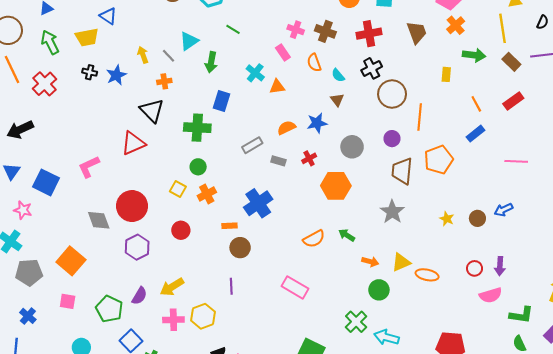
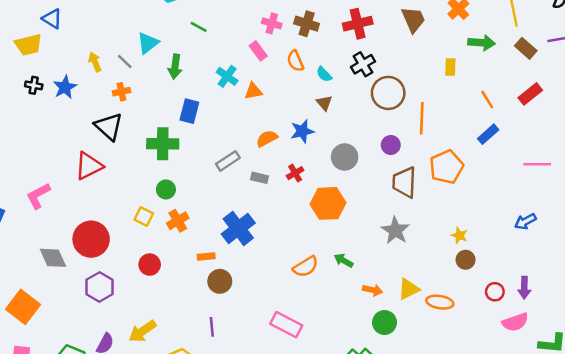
brown circle: (477, 218) -> (466, 260), moved

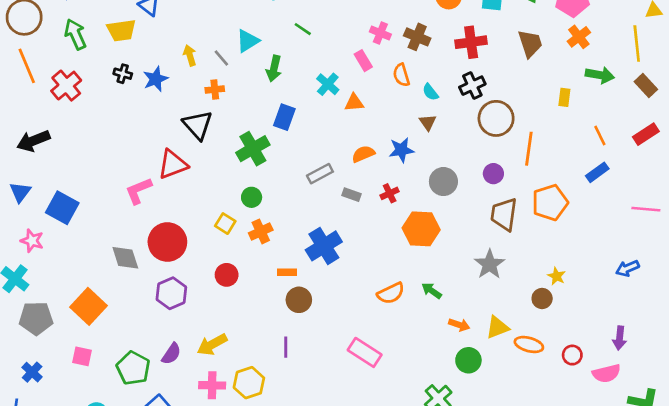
green cross: (163, 144) -> (253, 149), turned -36
pink L-shape: (38, 196) -> (138, 191), moved
brown circle: (466, 260) -> (542, 298), moved
red circle: (495, 292) -> (572, 355), moved

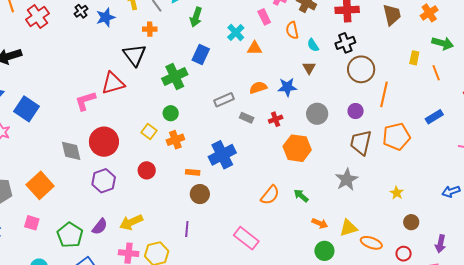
black cross: (123, 74) -> (81, 11), turned 32
orange line: (600, 136) -> (436, 73), moved
orange semicircle: (391, 293) -> (270, 195), turned -30
brown circle: (542, 298) -> (411, 222), moved

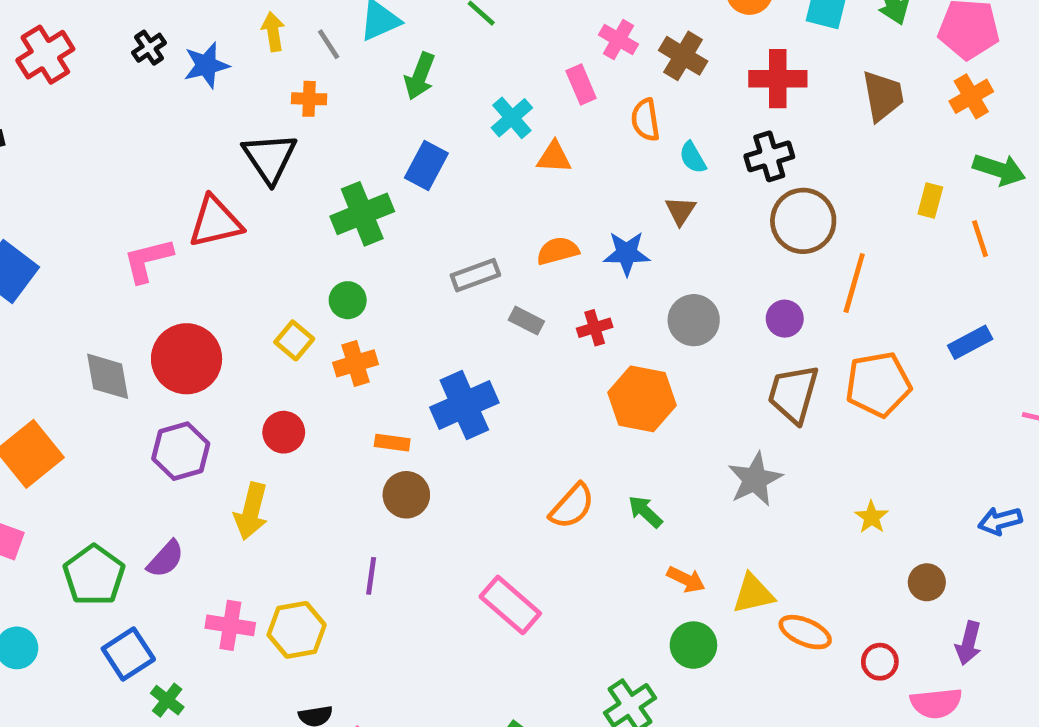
yellow arrow: (131, 222) -> (251, 511), moved, turned -55
brown circle: (411, 222) -> (927, 582), moved

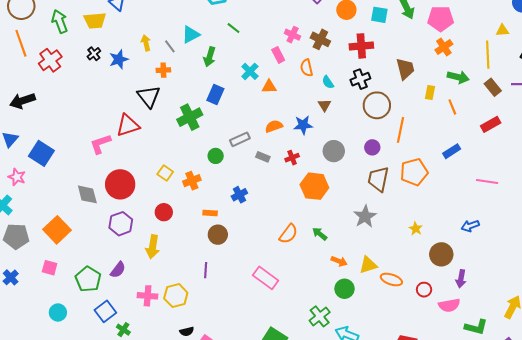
brown trapezoid: (883, 96) -> (405, 69), moved
green circle: (348, 300) -> (216, 156), moved
blue cross: (464, 405) -> (239, 195), size x0.6
brown circle: (927, 582) -> (441, 254), size x1.5

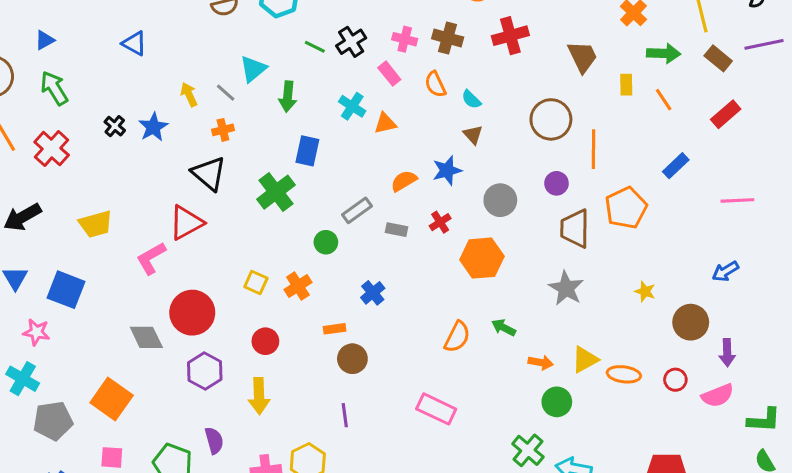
yellow trapezoid: (95, 21) -> (96, 224), moved
black cross: (360, 79) -> (351, 42), moved
purple semicircle: (118, 270) -> (214, 440), turned -42

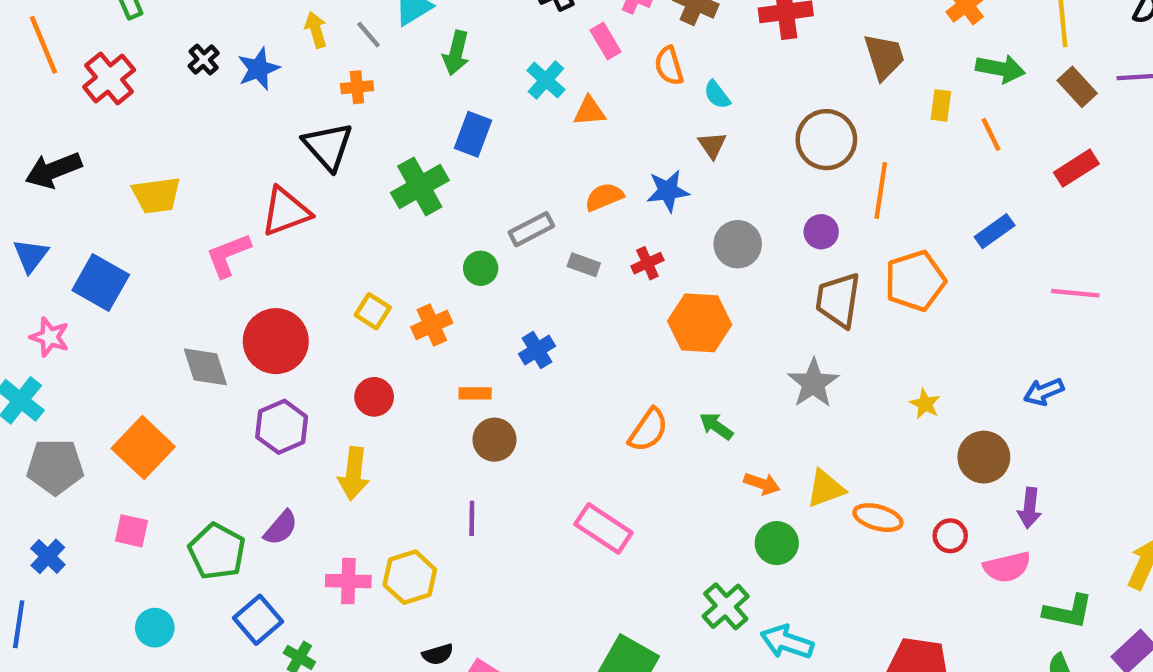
purple semicircle: (214, 440) -> (281, 528), turned 48

